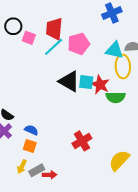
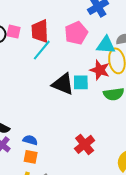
pink square: (29, 38) -> (14, 32), moved
pink pentagon: (79, 44) -> (76, 33), moved
red star: (100, 85) -> (100, 70), moved

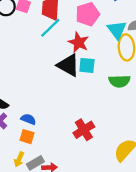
cyan triangle: (106, 45) -> (117, 30), turned 42
red star: (100, 70) -> (79, 42), moved

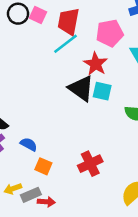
orange square: (27, 137) -> (43, 166), moved
yellow arrow: (19, 159) -> (13, 189), turned 40

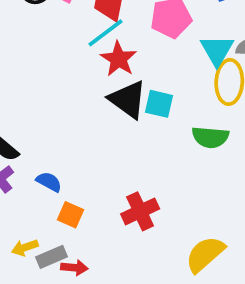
red star: (96, 64) -> (119, 59), moved

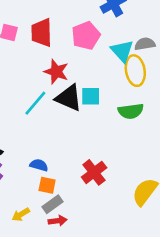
cyan line: (105, 33) -> (35, 103), moved
blue semicircle: (49, 182) -> (39, 165), moved
gray rectangle: (52, 257) -> (52, 204), moved

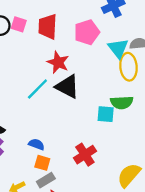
cyan square: (91, 96) -> (106, 114), moved

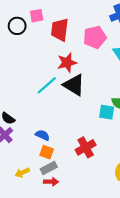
pink square: (19, 24) -> (37, 16), moved, turned -32
red star: (58, 62) -> (67, 63), turned 30

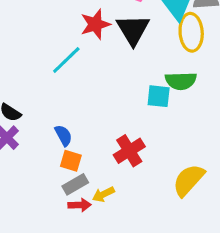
black triangle: (74, 85) -> (133, 30), moved, turned 30
blue semicircle: (42, 135) -> (63, 135), turned 40
yellow arrow: (22, 173) -> (103, 194), moved

